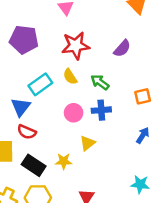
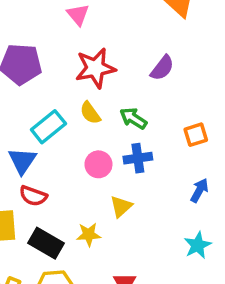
cyan star: (140, 184) -> (198, 245), moved, turned -30

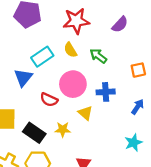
blue cross: (138, 158) -> (106, 92), moved
pink circle: (98, 164) -> (73, 84), size x1.5
red semicircle: (33, 196) -> (49, 100), moved
yellow triangle: (121, 206) -> (85, 113), turned -42

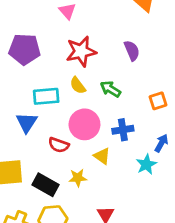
purple semicircle: (120, 24) -> (132, 51), turned -60
cyan rectangle: (42, 57) -> (46, 96), turned 35
cyan star: (133, 143) -> (146, 164), moved

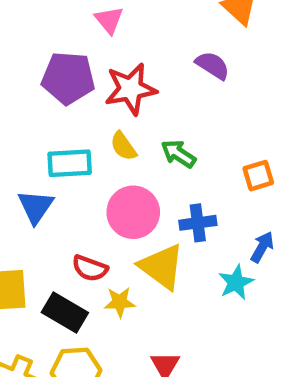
purple pentagon: (25, 49) -> (68, 78), moved
purple semicircle: (132, 51) -> (213, 65), moved, turned -36
red semicircle: (59, 145) -> (90, 268), moved
yellow triangle: (102, 156) -> (162, 267), size x1.6

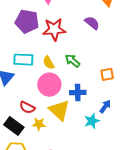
yellow semicircle: (123, 146) -> (49, 63), moved

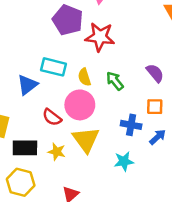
purple semicircle: (92, 23) -> (155, 73), moved
blue cross: (78, 92) -> (131, 125), moved
blue arrow: (105, 106) -> (158, 137), moved
red semicircle: (27, 107) -> (52, 117), moved
black rectangle: (14, 126) -> (25, 148), turned -48

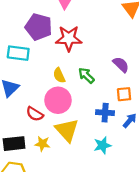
cyan rectangle: (54, 67) -> (18, 53), moved

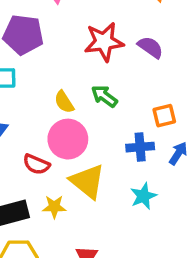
red star: (69, 38) -> (104, 42), moved
purple semicircle: (121, 65) -> (150, 47), moved

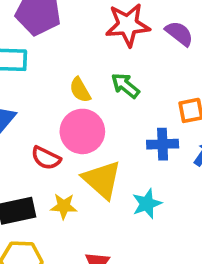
cyan star: (143, 196) -> (147, 204), moved

